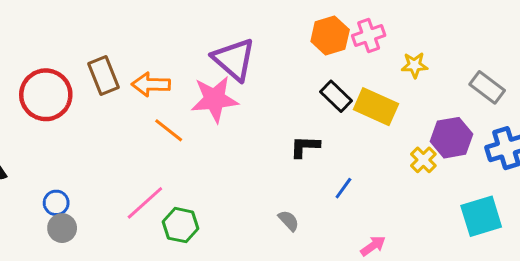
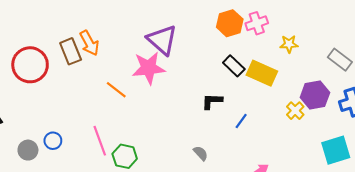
orange arrow: (151, 84) -> (89, 43), moved, turned -120
blue line: (343, 188) -> (241, 121), moved
blue circle: (56, 203) -> (53, 141), moved
pink line: (145, 203) -> (100, 141), turned -68
gray circle: (62, 228) -> (28, 150), moved

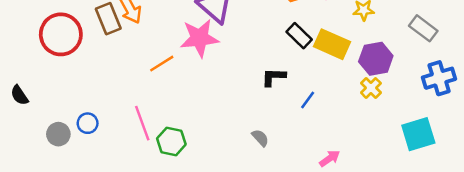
orange line: (116, 90) -> (162, 64), turned -70
purple hexagon: (315, 95) -> (376, 59), moved

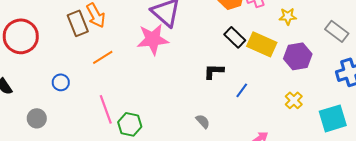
red circle: (61, 34) -> (21, 36), moved
orange line: (162, 64) -> (103, 57), moved
yellow cross: (371, 88) -> (294, 100), moved
blue circle: (88, 123) -> (61, 82), moved

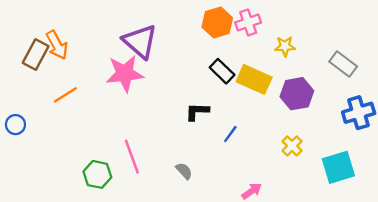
brown rectangle: (78, 23) -> (36, 55), turned 50
pink line: (106, 109) -> (132, 157), moved

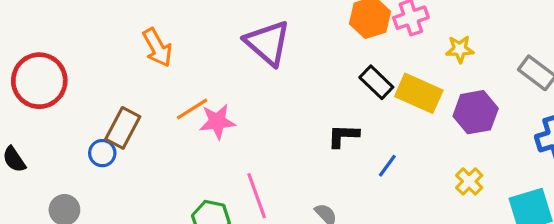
brown rectangle: (36, 55) -> (123, 128), moved
pink star: (125, 74) -> (217, 122), moved, size x0.7
orange line: (65, 95) -> (192, 109), moved

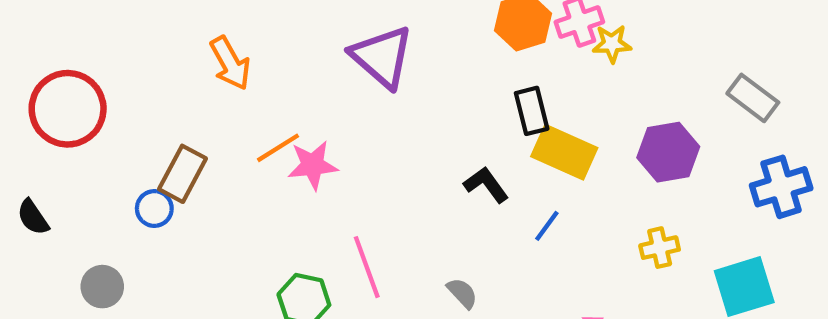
yellow star: (460, 49) -> (612, 44), moved
black rectangle: (376, 82) -> (532, 111), turned 32
yellow rectangle: (419, 93) -> (564, 152), moved
black L-shape: (343, 136) -> (486, 185), turned 52
yellow cross: (469, 181) -> (660, 248), turned 32

